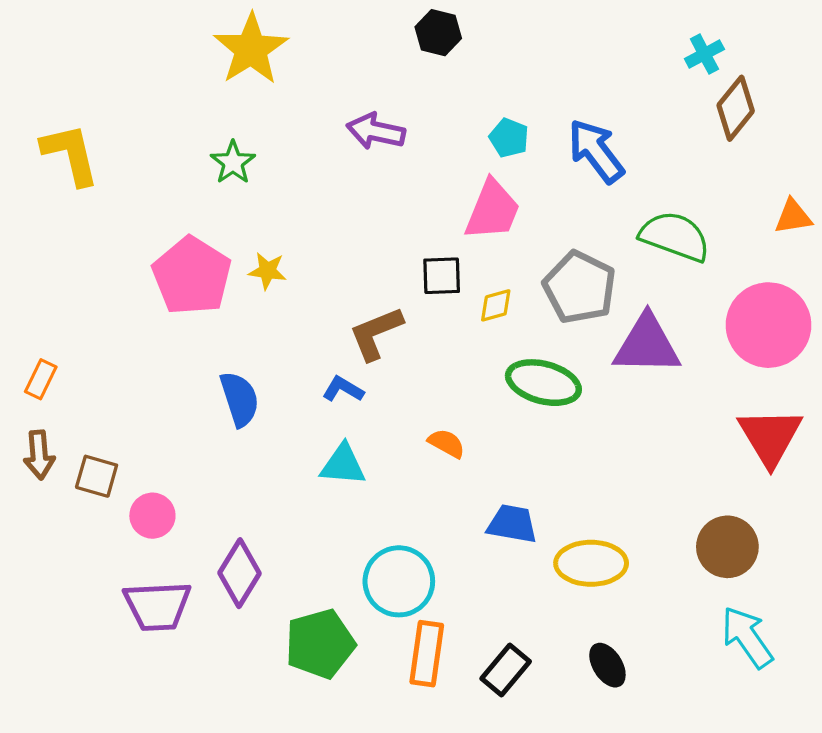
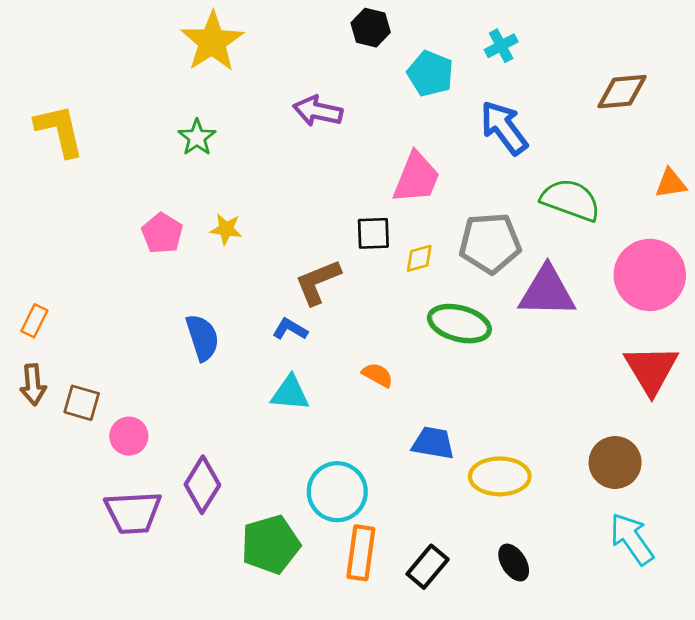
cyan cross: (704, 54) -> (501, 46), moved
brown diamond: (736, 108) -> (622, 92), turned 46
cyan pentagon: (509, 138) -> (430, 74), moved, size x1.4
pink pentagon: (192, 276) -> (162, 233), size x0.6
gray pentagon: (580, 287) -> (490, 243), turned -30

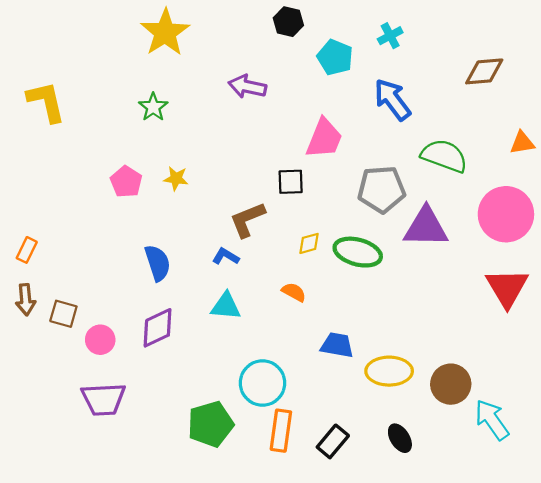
yellow diamond: (419, 258) -> (309, 243), moved
brown circle: (615, 462) -> (451, 384), moved
purple diamond: (202, 485) -> (158, 328), moved, turned 33

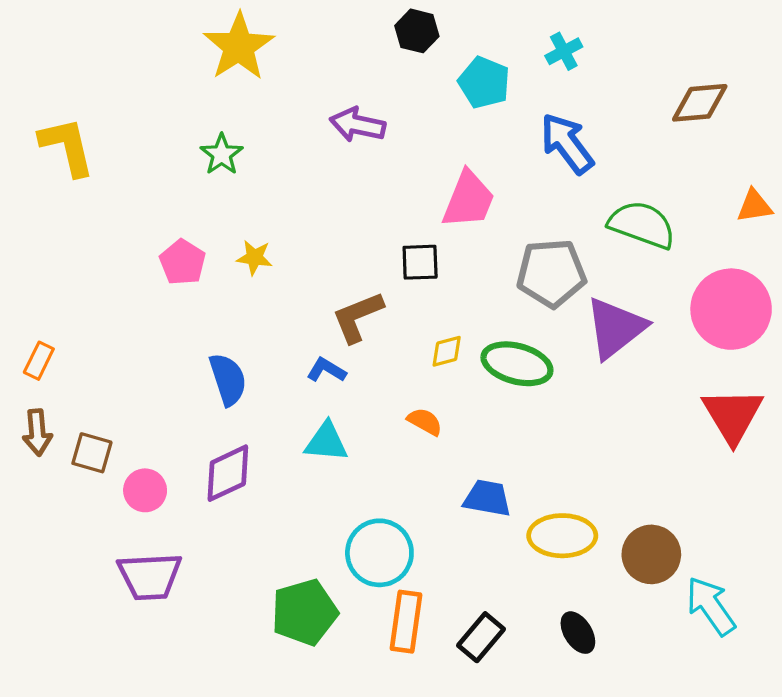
purple triangle: (426, 227) -> (615, 328), turned -39

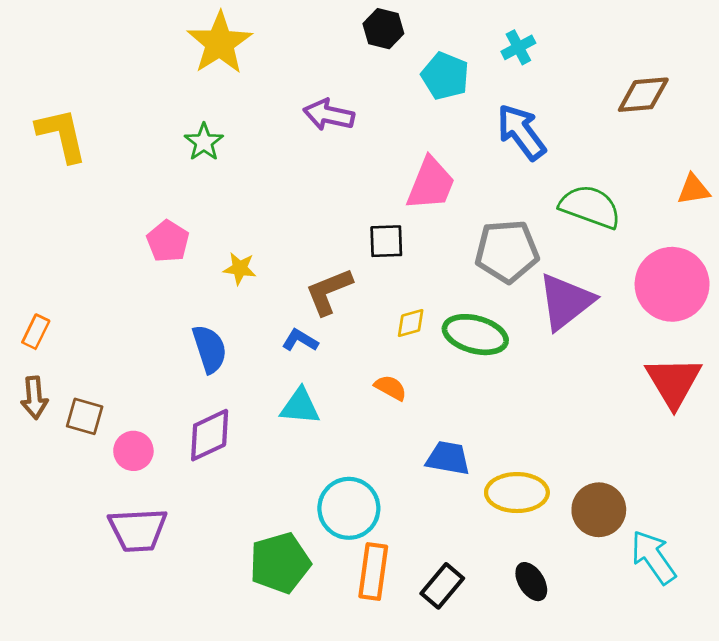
yellow star: (254, 258) -> (240, 268), moved

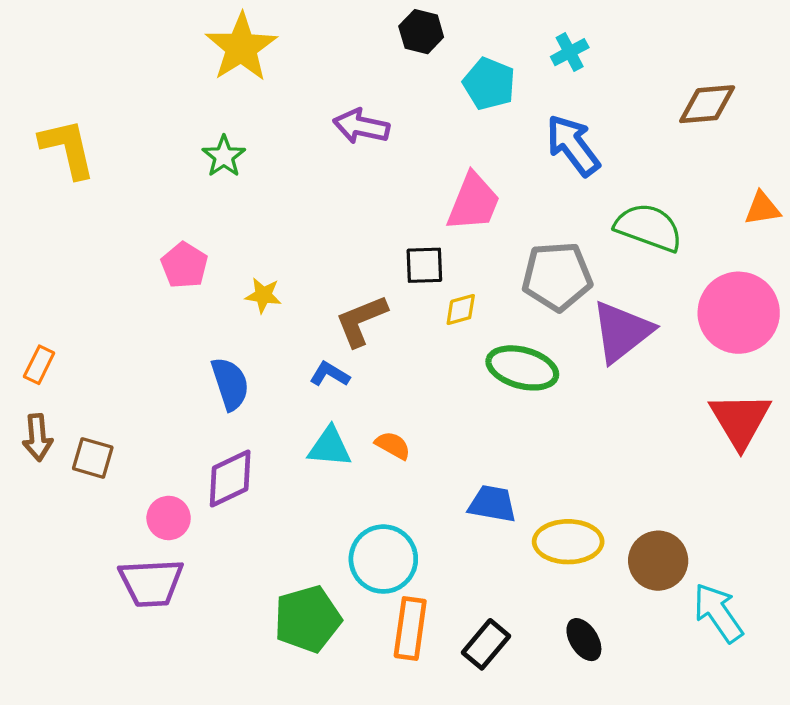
yellow diamond: (411, 323) -> (461, 310), moved
orange semicircle: (391, 388) -> (393, 445), moved
pink circle: (133, 451) -> (169, 518), moved

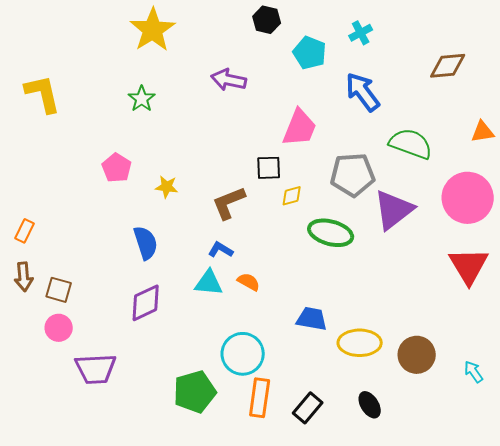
blue L-shape: (330, 374) -> (221, 250), moved
pink circle: (169, 518) -> (59, 328), moved
cyan arrow: (718, 613) -> (474, 372), moved, size x0.6

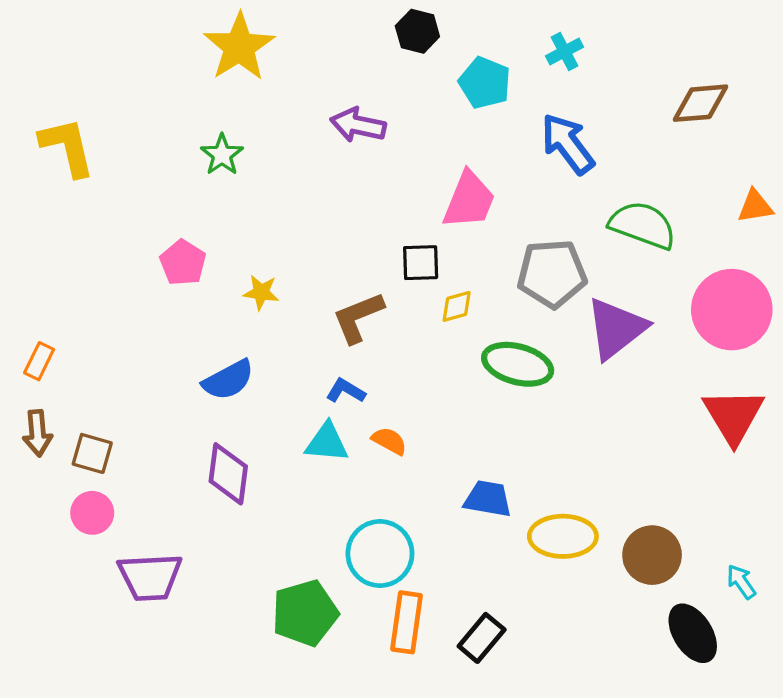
blue semicircle: (146, 243) -> (228, 380), turned 80
purple diamond: (146, 303) -> (228, 474), turned -57
black ellipse: (370, 405) -> (693, 633), moved, size x1.4

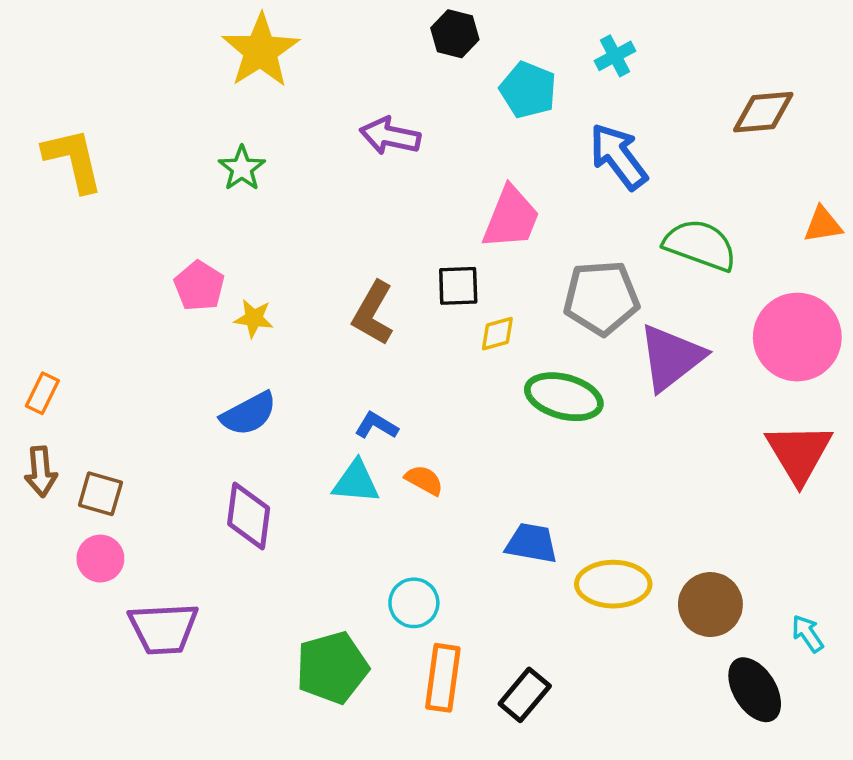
yellow star: (261, 292) -> (254, 318), moved
brown L-shape: (358, 317) -> (373, 313), moved, turned -38
cyan circle: (380, 554) -> (414, 603), size x0.7

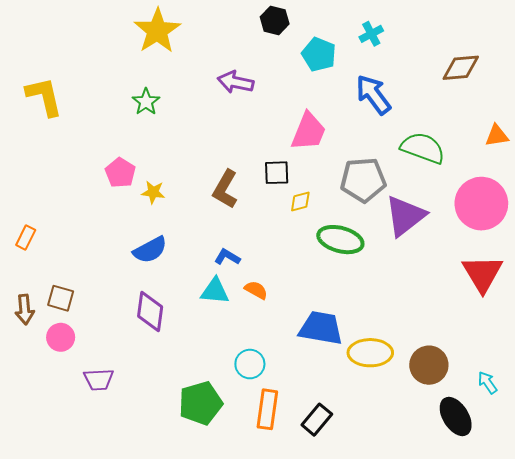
brown arrow: (41, 472) -> (25, 310), moved
blue trapezoid: (531, 543) -> (321, 328), size x1.4
purple trapezoid: (163, 628) -> (99, 379), size x0.7

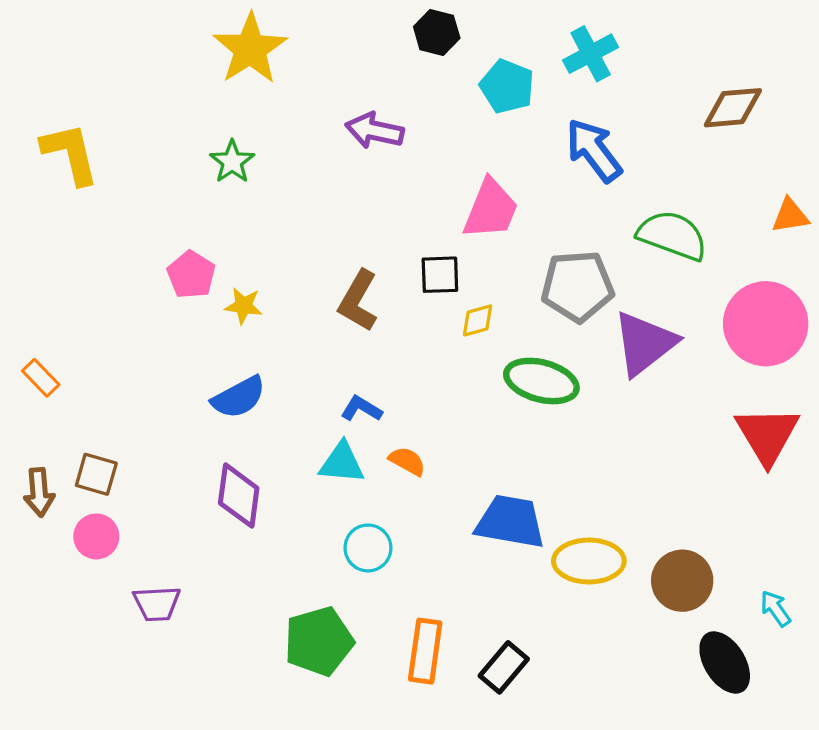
cyan cross: (371, 34) -> (591, 54), size x1.4
orange rectangle: (26, 238) -> (41, 378), turned -70
cyan circle: (250, 364) -> (368, 548), moved

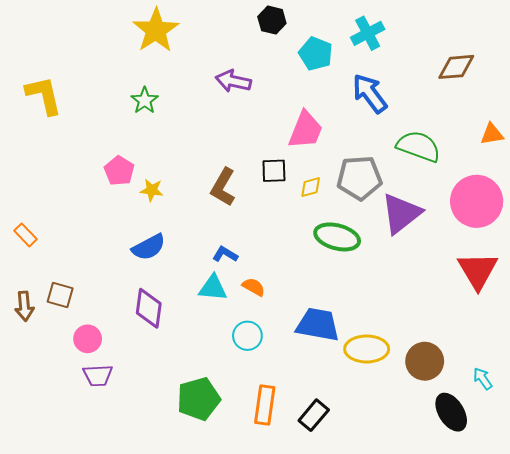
yellow diamond: (478, 320) -> (311, 187), moved
pink circle: (96, 536) -> (88, 339), moved
cyan circle: (368, 548) -> (247, 336), moved

